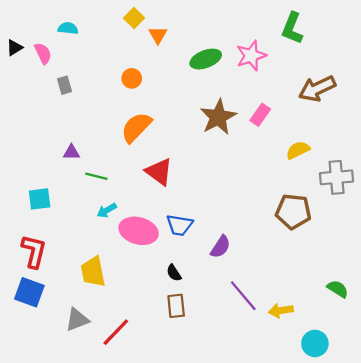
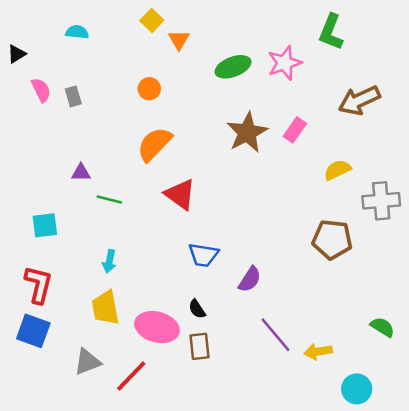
pink semicircle: (43, 53) -> (41, 90), moved
cyan arrow: (107, 210) -> (109, 261), moved, turned -48
pink ellipse: (139, 231) -> (157, 327), moved

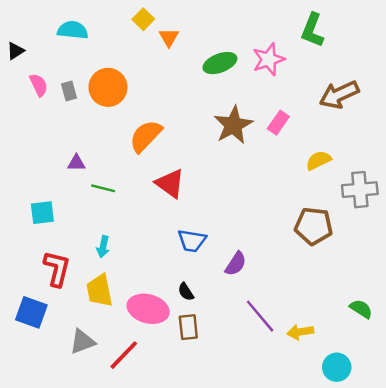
cyan semicircle: (77, 32) -> (73, 30), size x1.4
orange circle: (149, 89) -> (108, 87), moved, size x1.8
red L-shape: (38, 285) -> (57, 269), moved

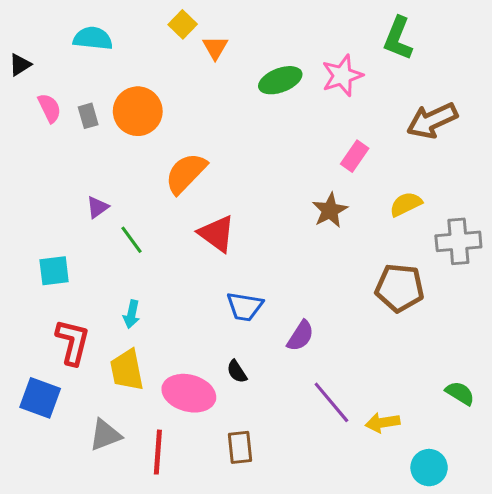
brown star: (233, 125) -> (330, 210), moved, size x0.7
purple triangle: (76, 163) -> (97, 207), turned -36
green line: (103, 188) -> (132, 240), turned 40
brown rectangle: (188, 327) -> (240, 447), moved
red line: (124, 355) -> (158, 452), turned -40

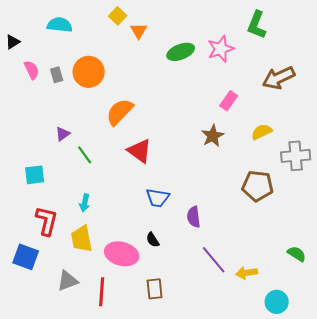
purple semicircle: (300, 336) -> (194, 217), turned 140

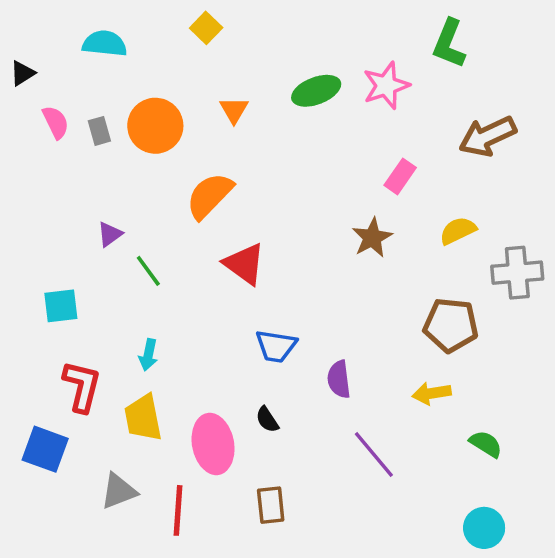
orange triangle: (139, 31) -> (234, 110), moved
pink ellipse: (122, 254) -> (213, 444), turned 64
green semicircle: (297, 254) -> (486, 444), moved
yellow arrow: (247, 273) -> (432, 393), moved

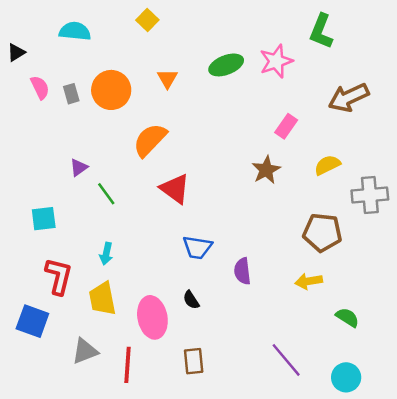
purple line: (374, 454) -> (286, 360), moved

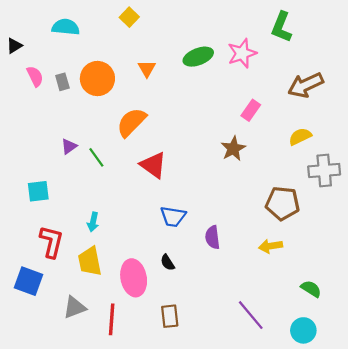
yellow semicircle: (327, 165) -> (300, 137), moved
green line: (106, 194) -> (96, 157), moved
green semicircle: (347, 317) -> (311, 289), moved

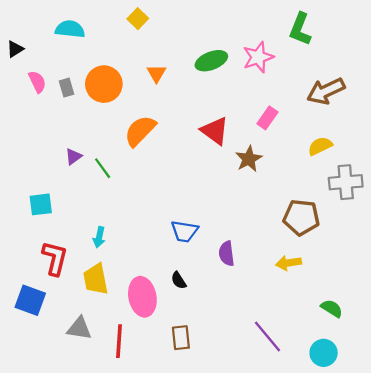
red triangle: (153, 165) -> (215, 131), moved
gray triangle: (74, 307) -> (79, 328), turned 30

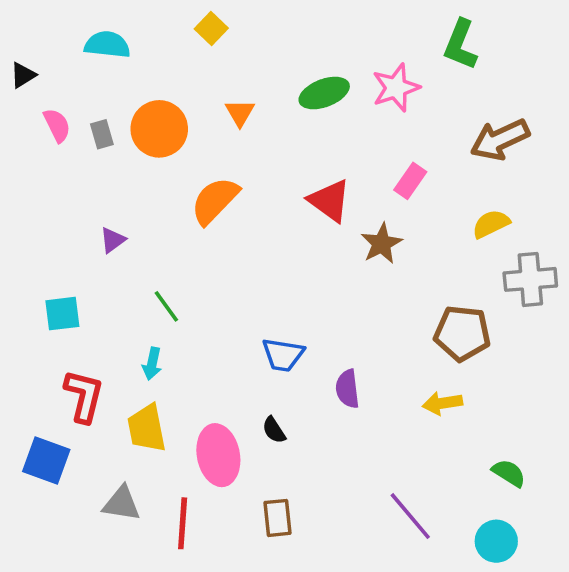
green line: (103, 168) -> (166, 306), moved

